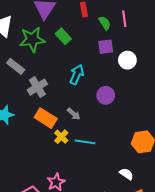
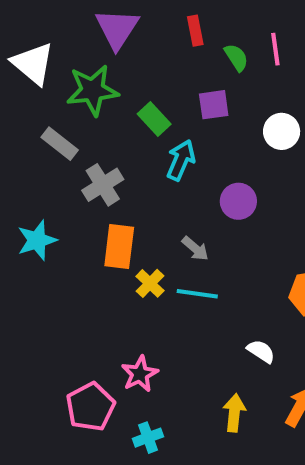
green rectangle: (63, 36) -> (154, 119), moved
purple square: (106, 47) -> (214, 105), moved
gray arrow: (74, 114) -> (195, 249), moved
orange rectangle: (46, 118) -> (119, 246), turned 65
white semicircle: (126, 174) -> (261, 351), moved

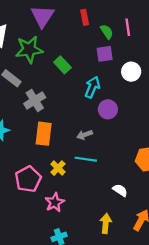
purple square: (214, 105) -> (105, 54), moved
cyan arrow: (181, 160) -> (92, 87), moved
gray arrow: (195, 249) -> (85, 135), turned 120
yellow cross: (150, 283) -> (58, 168), moved
pink pentagon: (90, 407) -> (28, 179), moved

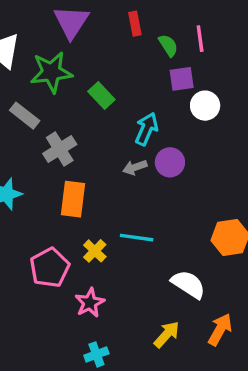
purple square: (105, 54) -> (182, 79), moved
gray arrow: (85, 135) -> (135, 167), moved
white semicircle: (120, 190) -> (188, 284), size x1.5
yellow arrow: (106, 223) -> (167, 334), turned 36

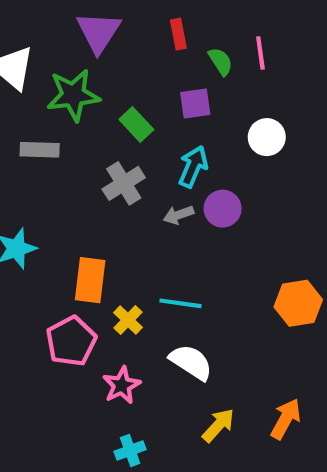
purple square: (182, 79) -> (195, 103), moved
gray rectangle: (25, 116) -> (40, 150), turned -36
gray cross: (60, 149) -> (124, 183), moved
orange rectangle: (73, 199) -> (90, 280), moved
white semicircle: (188, 284) -> (191, 362), moved

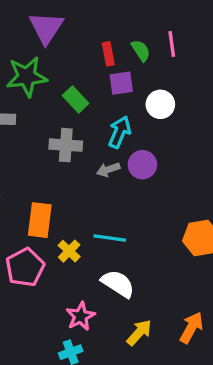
red rectangle: (178, 34) -> (108, 54), moved
white circle: (267, 137) -> (160, 104), moved
gray cross: (124, 183) -> (66, 145), turned 36
pink star: (122, 385) -> (80, 316), moved

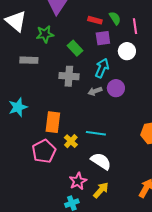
pink line: (172, 44) -> (135, 26), moved
red rectangle: (108, 54) -> (95, 20), turned -64
green star: (27, 77) -> (45, 34), size x0.7
yellow arrow: (139, 333) -> (101, 190), moved

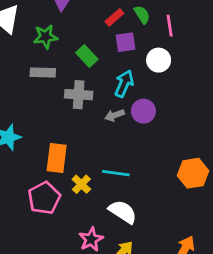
red rectangle: (95, 20) -> (114, 17), turned -56
gray rectangle: (29, 60) -> (43, 73), moved

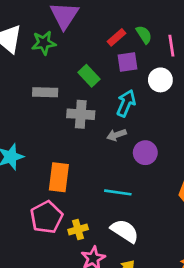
green star: (46, 37) -> (44, 43), moved
purple circle: (143, 111) -> (145, 153), moved
yellow cross: (81, 184) -> (78, 230), moved, turned 30

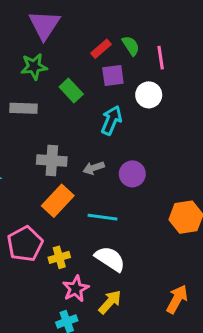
green star: (44, 43) -> (34, 67), moved
gray cross: (81, 114) -> (52, 160), moved
gray arrow: (116, 135) -> (94, 168), moved
orange rectangle: (59, 177) -> (58, 201), moved, turned 36

